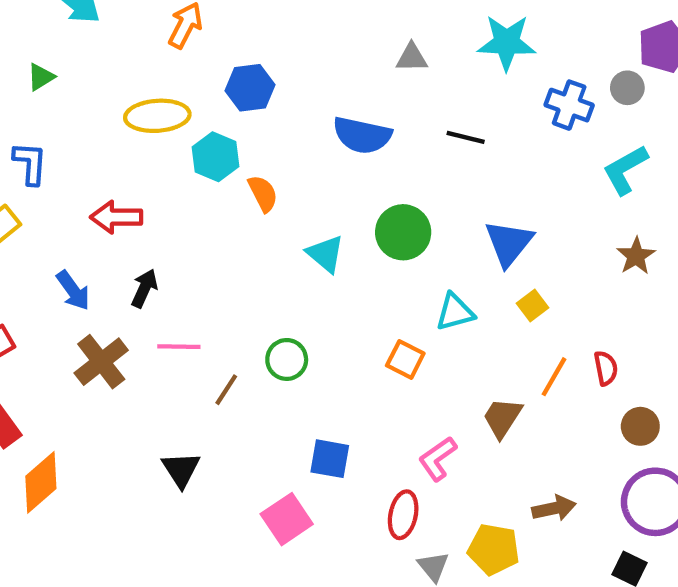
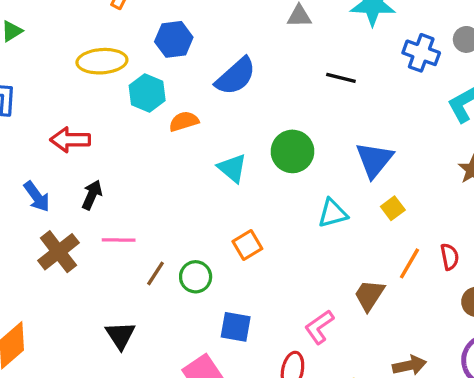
blue semicircle: (362, 135) -> (236, 76), moved, turned -54
orange semicircle: (263, 193) -> (184, 121), turned -80
green circle: (287, 359) -> (196, 277), moved
orange square: (405, 359) -> (247, 245), moved, turned 32

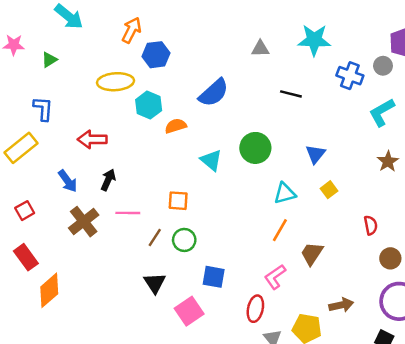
blue hexagon: (174, 39) -> (156, 55), moved
blue triangle: (374, 160) -> (315, 154), size x0.7
orange square: (247, 245) -> (178, 201), moved, turned 35
orange line: (409, 263) -> (280, 230), moved
black triangle: (120, 335) -> (155, 283), moved

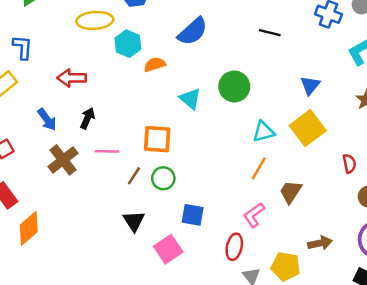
blue triangle: (315, 154) -> (310, 85), moved
yellow square: (329, 190) -> (308, 128), size x2.0
orange square: (178, 201) -> (157, 139), size x1.4

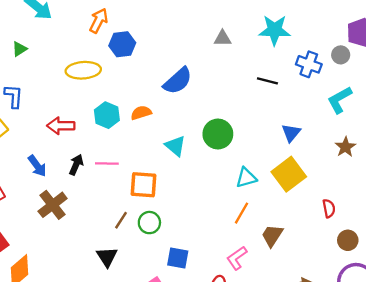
black line: (270, 33) -> (267, 81), moved
cyan hexagon: (128, 44) -> (107, 115), moved
pink line: (107, 151) -> (107, 164), moved
black triangle: (134, 221) -> (107, 257), moved

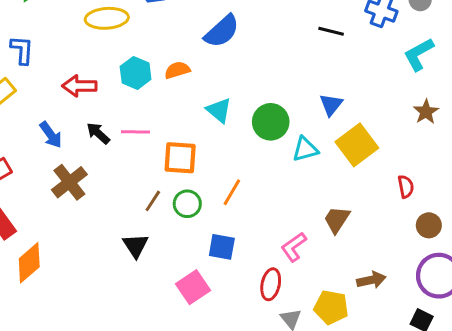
blue triangle: (291, 133) -> (331, 105), moved
green circle: (218, 134) -> (271, 122), moved
black arrow: (76, 165) -> (98, 133), turned -72
orange line: (241, 213) -> (232, 192), moved

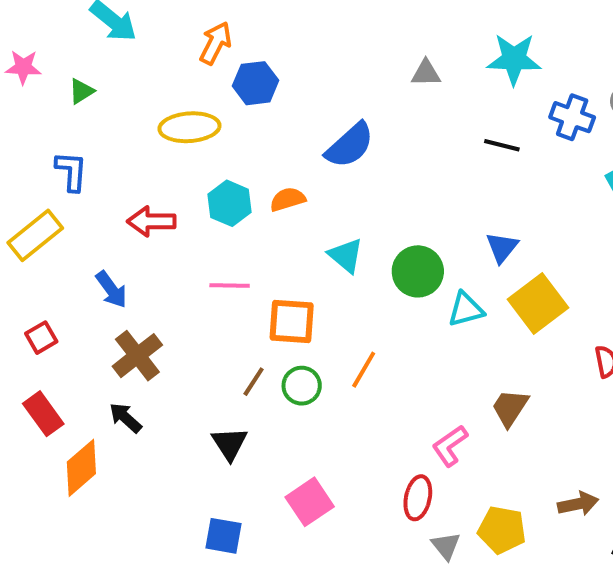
black arrow: (98, 133) -> (125, 418), moved
blue square: (222, 247) -> (224, 536), moved
brown arrow: (371, 280) -> (578, 504), moved

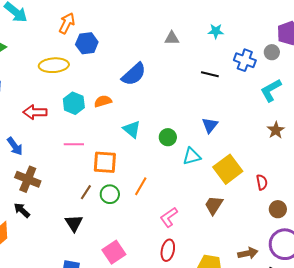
cyan star: (514, 59) -> (216, 31), size x0.6
green circle: (418, 271) -> (168, 137), size x0.7
yellow square: (538, 304) -> (228, 169), moved
brown cross: (137, 356) -> (28, 179), turned -30
pink L-shape: (450, 446) -> (169, 217), moved

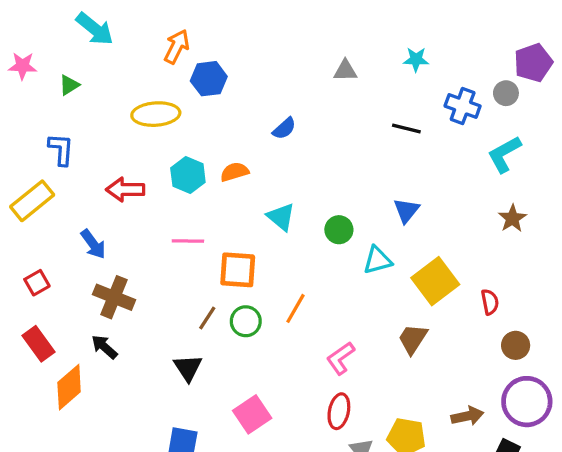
blue semicircle: (134, 74) -> (284, 129), size x0.6

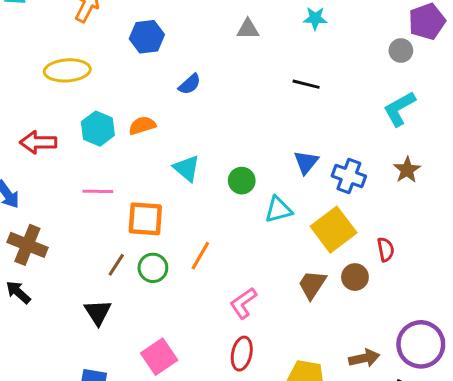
blue hexagon: (209, 79) -> (147, 37), moved
blue cross: (463, 106) -> (349, 176), moved
brown circle: (516, 345) -> (355, 277), moved

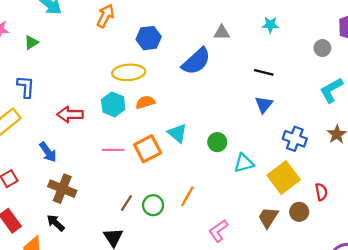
gray circle: (401, 51) -> (322, 48), moved
yellow ellipse: (67, 70) -> (129, 72), moved
blue semicircle: (190, 84) -> (196, 61), moved, size x1.8
blue triangle: (306, 162) -> (264, 104), moved
orange square: (145, 219) -> (148, 149), moved, turned -32

